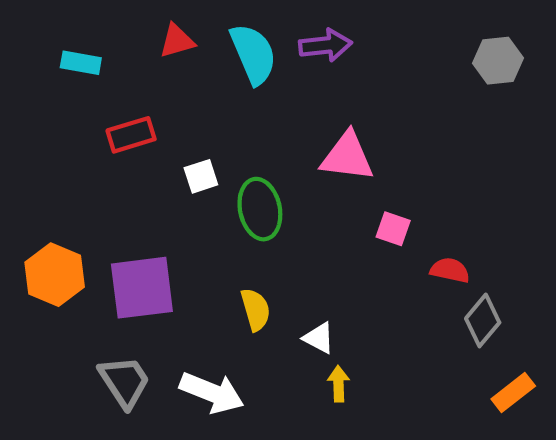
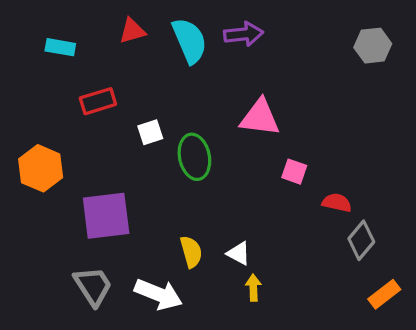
orange hexagon: (55, 275) -> (41, 168), moved
yellow semicircle: (256, 310) -> (191, 252), moved

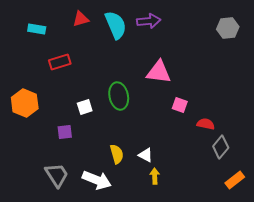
white square: (150, 132) -> (85, 107), moved
purple square: (106, 216) -> (65, 132), size x0.5

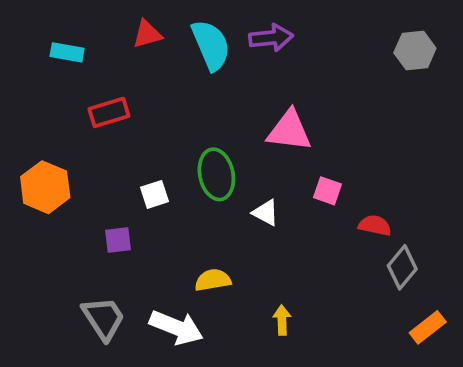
yellow semicircle: (117, 154) -> (213, 280), turned -84
white triangle: (146, 155) -> (266, 213), moved

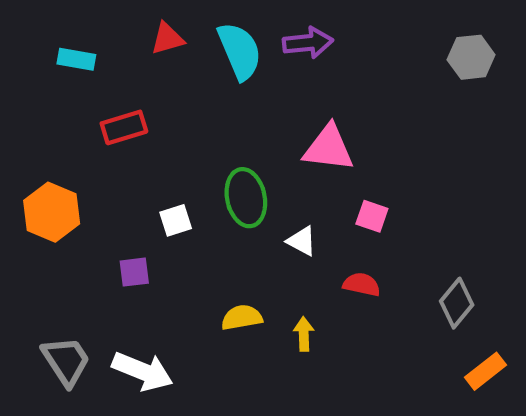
red semicircle: (375, 225) -> (362, 284), moved
gray trapezoid: (103, 318) -> (66, 361), moved
yellow arrow: (282, 320) -> (304, 334), moved
white arrow: (176, 327) -> (143, 371), moved

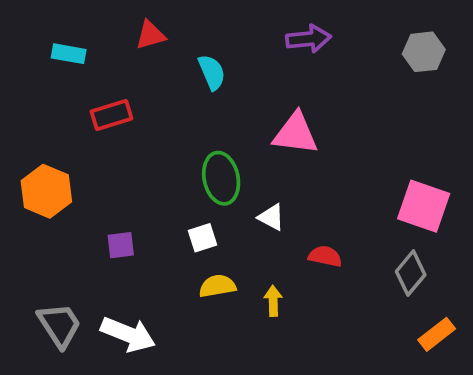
purple arrow: (308, 43) -> (308, 39), moved
cyan semicircle: (240, 51) -> (212, 72), moved, size x0.7
pink square: (372, 216) -> (424, 206), moved, size x1.8
white square: (176, 220) -> (203, 238), moved

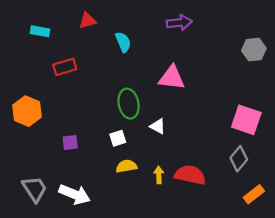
gray hexagon: (424, 52) -> (254, 50), moved
red semicircle: (325, 256) -> (190, 175), moved, size x1.6

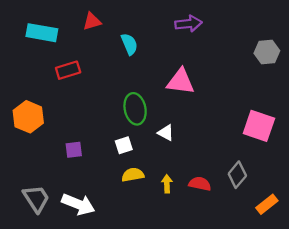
cyan rectangle: (40, 31) -> (42, 33), size x1.5
gray diamond: (239, 159) -> (237, 175), moved
red semicircle: (190, 175) -> (200, 184), size x0.7

